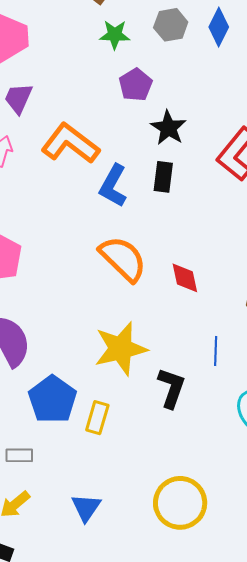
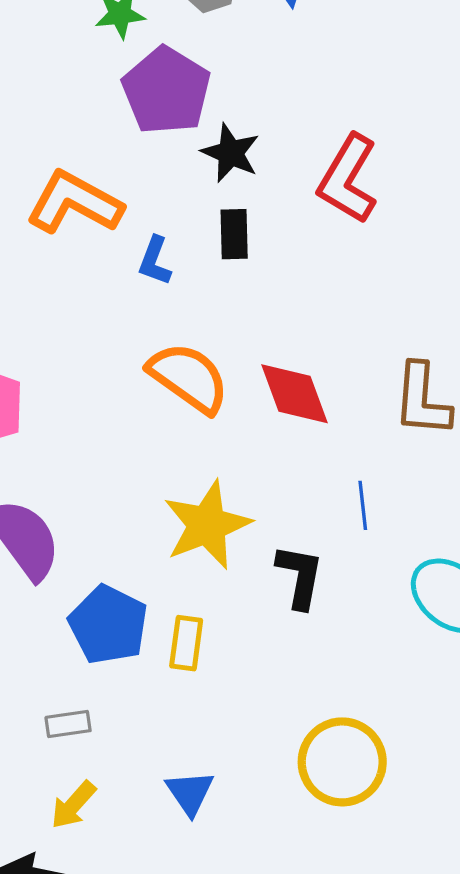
purple pentagon: (136, 85) -> (166, 91), size x1.6
blue L-shape: (113, 186) -> (155, 261), size x0.7
red diamond: (185, 278) -> (294, 394), size x1.4

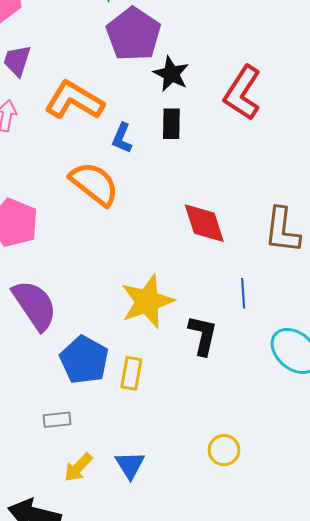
orange semicircle: (189, 378) -> (94, 184), moved
yellow circle: (342, 762) -> (224, 450), size x0.6
yellow arrow: (73, 805) -> (78, 467), moved

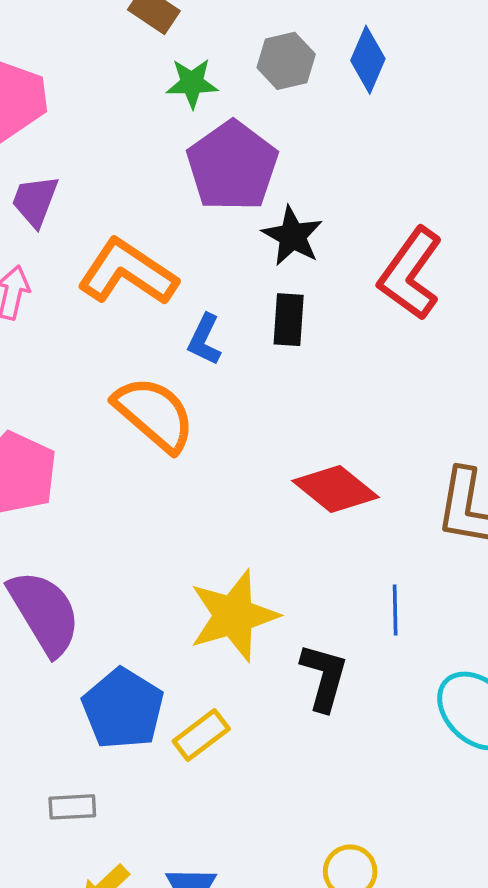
red diamond: (204, 223) -> (336, 489), turned -36
yellow rectangle: (131, 373) -> (201, 735), turned 40

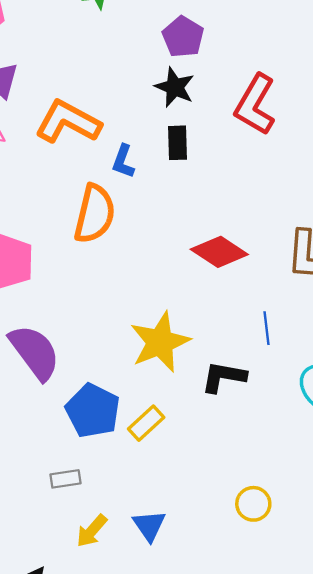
purple pentagon: (232, 166) -> (183, 37), moved, size x0.7
orange semicircle: (154, 414) -> (95, 214), turned 68
black L-shape: (324, 677) -> (224, 377), turned -90

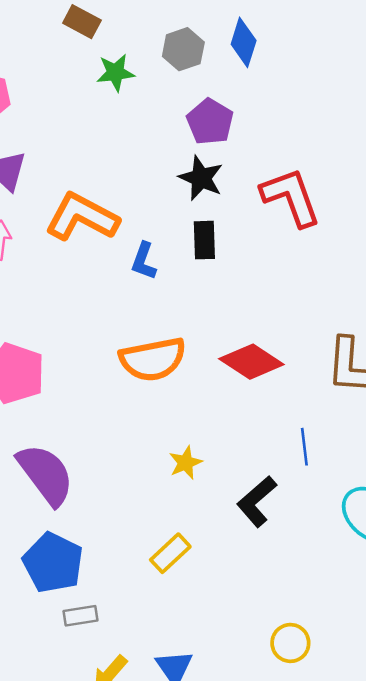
red L-shape: (255, 105) -> (291, 197), turned 130
orange semicircle: (95, 214) -> (153, 359), moved, turned 66
yellow star: (160, 342) -> (186, 463), size x0.5
black L-shape: (224, 377) -> (257, 501), turned -51
blue pentagon: (93, 411) -> (53, 563), moved

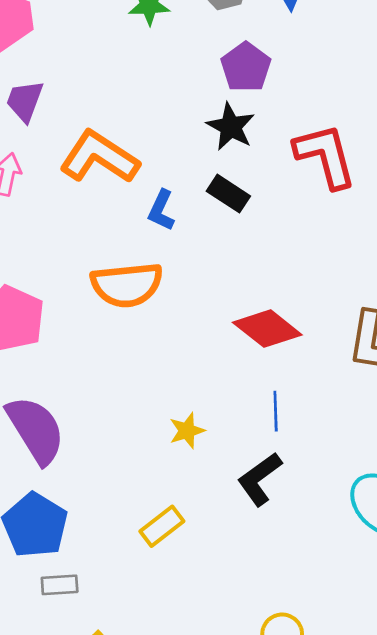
black rectangle: (204, 240) -> (228, 194), turned -60
orange semicircle: (153, 359) -> (127, 285), moved
blue line: (304, 447) -> (276, 411), moved

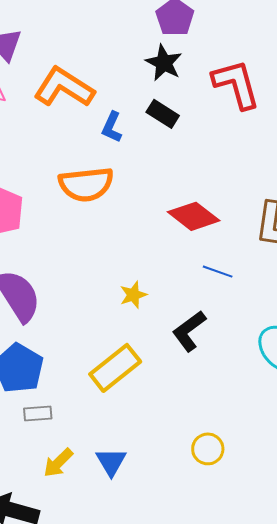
blue line: (276, 411) -> (218, 272), moved, turned -68
yellow rectangle: (162, 526) -> (115, 368), size x1.5

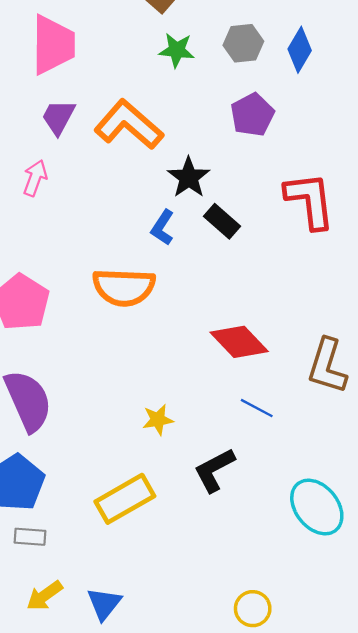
black star: (164, 63) -> (189, 177), moved
orange L-shape: (64, 87) -> (129, 125), moved
yellow circle: (208, 449) -> (253, 609), moved

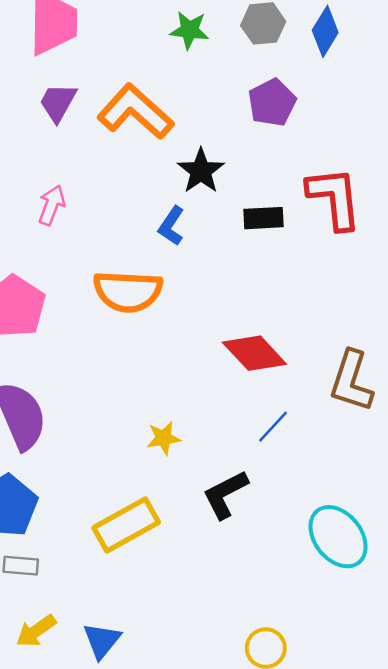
pink arrow: (35, 178) -> (52, 205), moved
black rectangle: (222, 221) -> (263, 218), moved, turned -45
blue line: (257, 408) -> (273, 427), turned -76

